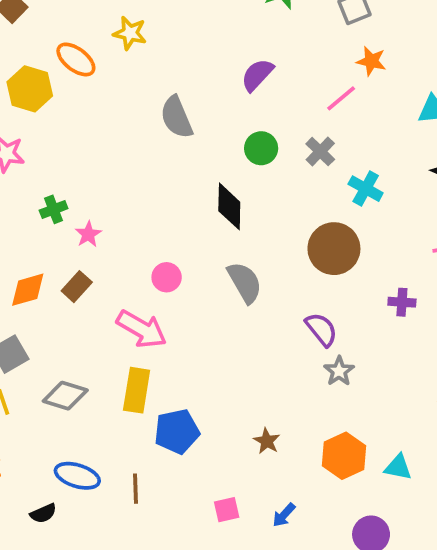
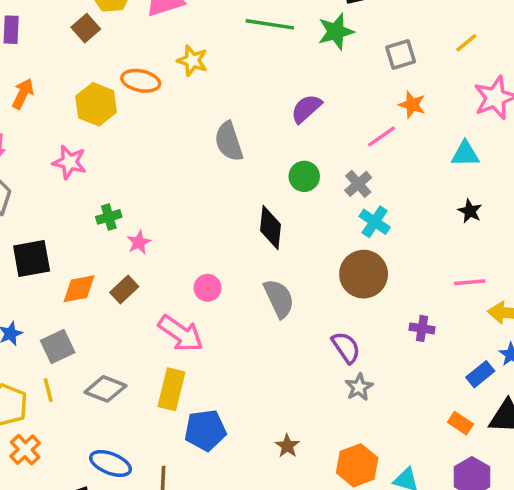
orange ellipse: (76, 59) -> (141, 81), turned -30
cyan cross: (366, 189) -> (375, 222), moved

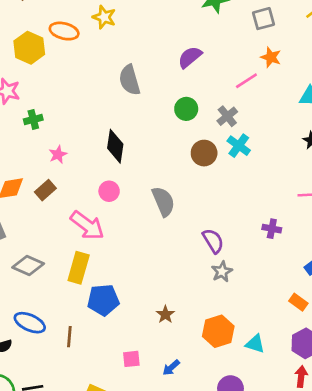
green cross: (109, 217) -> (33, 119), moved
black diamond: (271, 227) -> (115, 146), moved
brown circle: (364, 274) -> (204, 153), moved, size x0.7

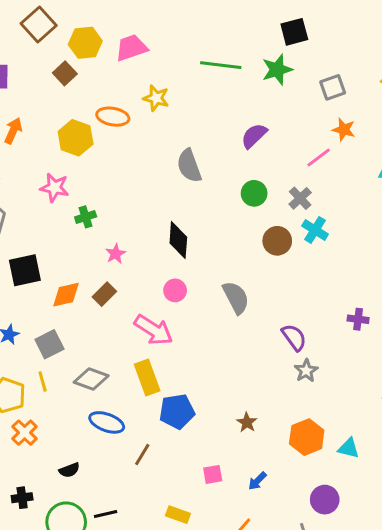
yellow rectangle: (79, 268) -> (147, 378), turned -32
blue ellipse: (30, 323) -> (107, 422), moved
brown line: (69, 337) -> (142, 455), turned 30

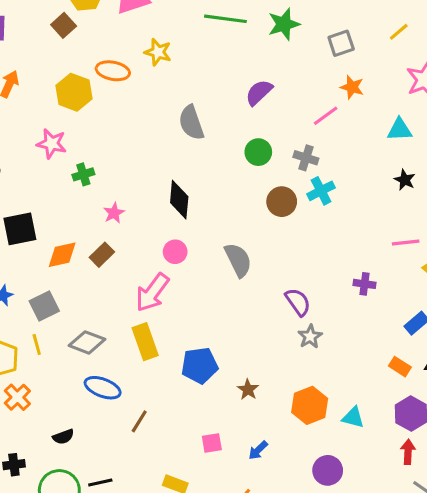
gray cross: (300, 198) -> (306, 158), turned -30
cyan cross: (315, 230) -> (321, 191), turned 30
pink arrow: (153, 330) -> (152, 292), turned 93
blue pentagon: (177, 411) -> (200, 365), moved

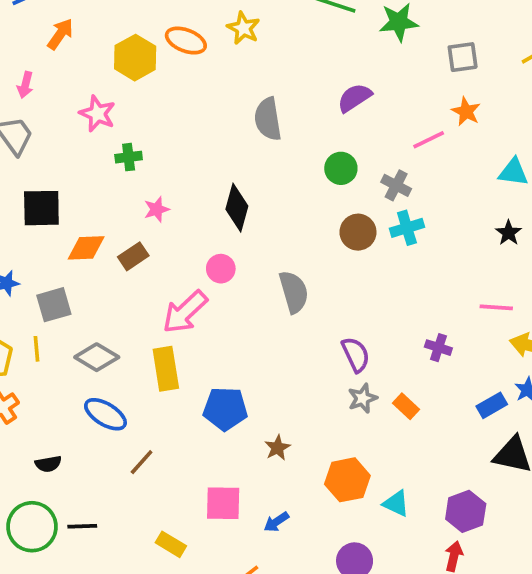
orange rectangle: (400, 367) -> (406, 406), moved
pink square: (212, 443) -> (223, 503), size x1.5

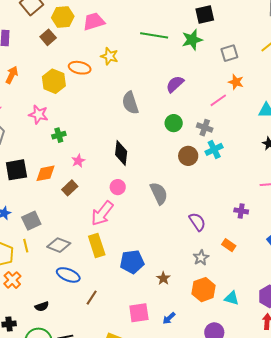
orange diamond: (86, 248) -> (45, 173), moved
gray star: (363, 398) -> (201, 258), moved

